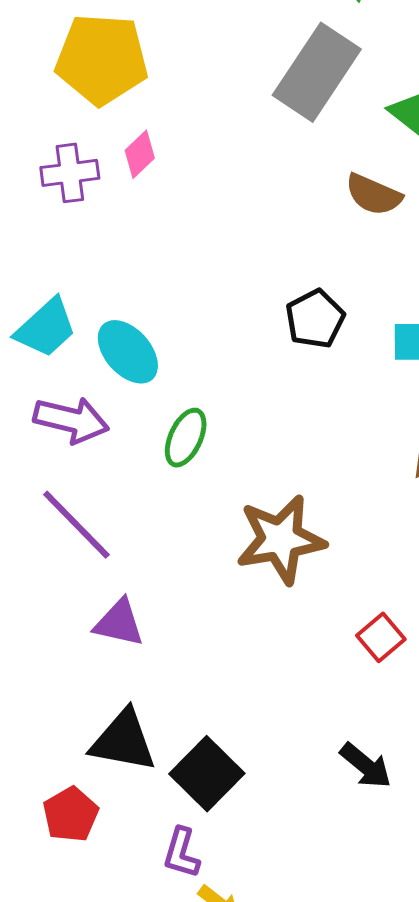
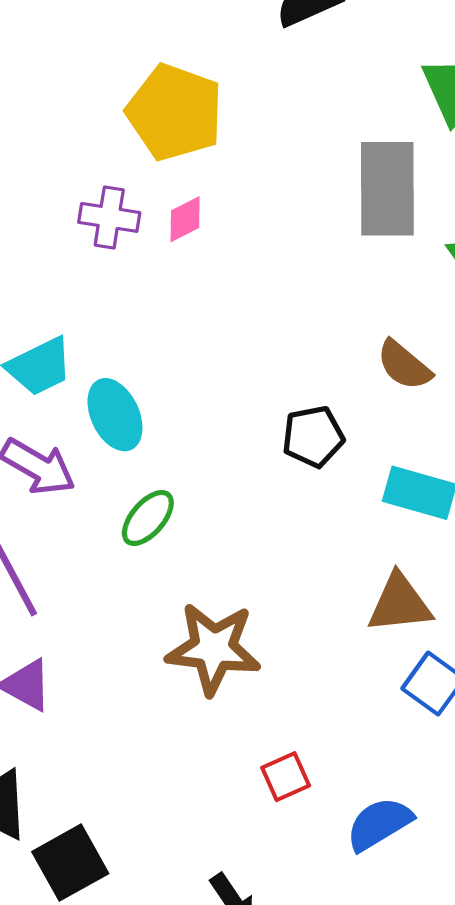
gray rectangle: (317, 72) -> (387, 189), turned -50
brown semicircle: (373, 195) -> (404, 365), moved

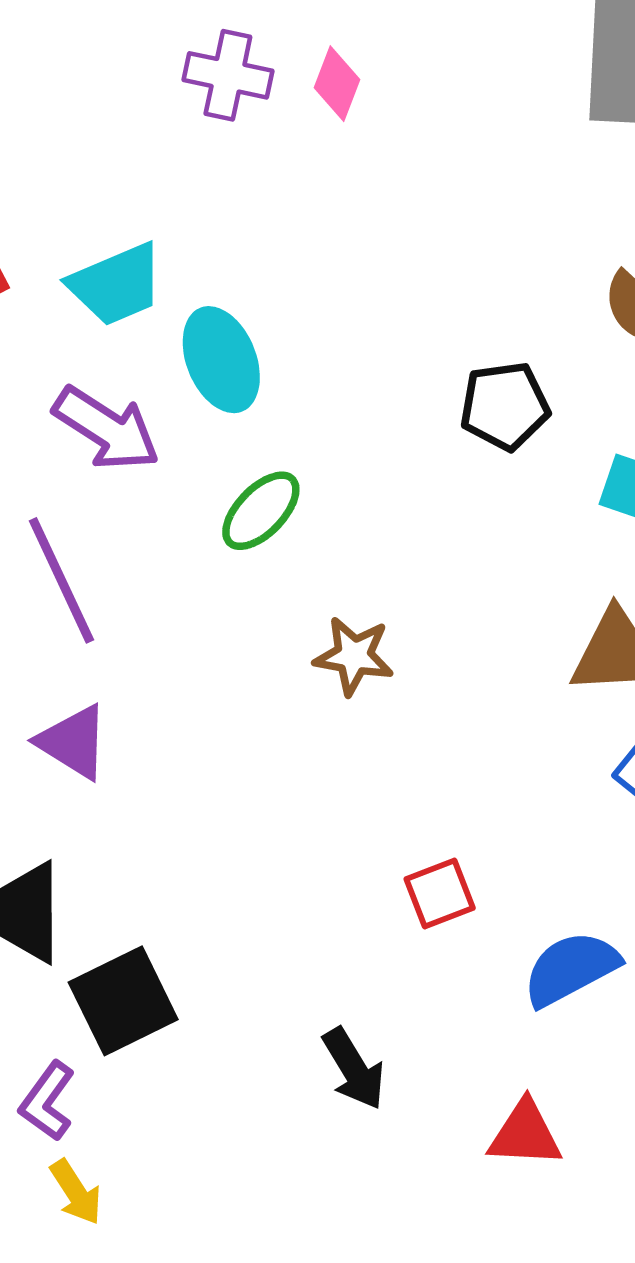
pink diamond: (185, 219) -> (337, 84), turned -45
brown star: (213, 648) -> (354, 656), moved, size x0.6

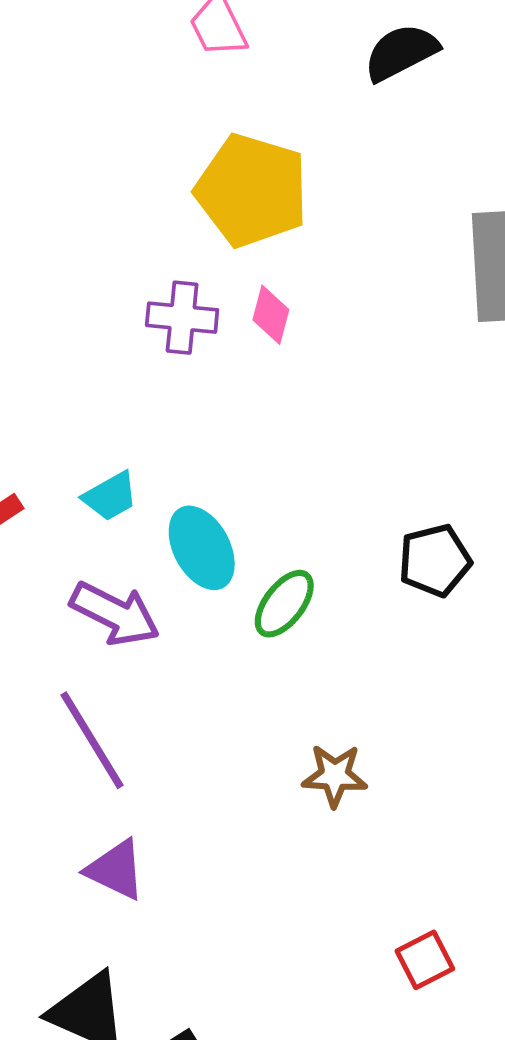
cyan trapezoid: (116, 284) -> (110, 496), size x0.7
green ellipse: (261, 511) -> (284, 604), moved

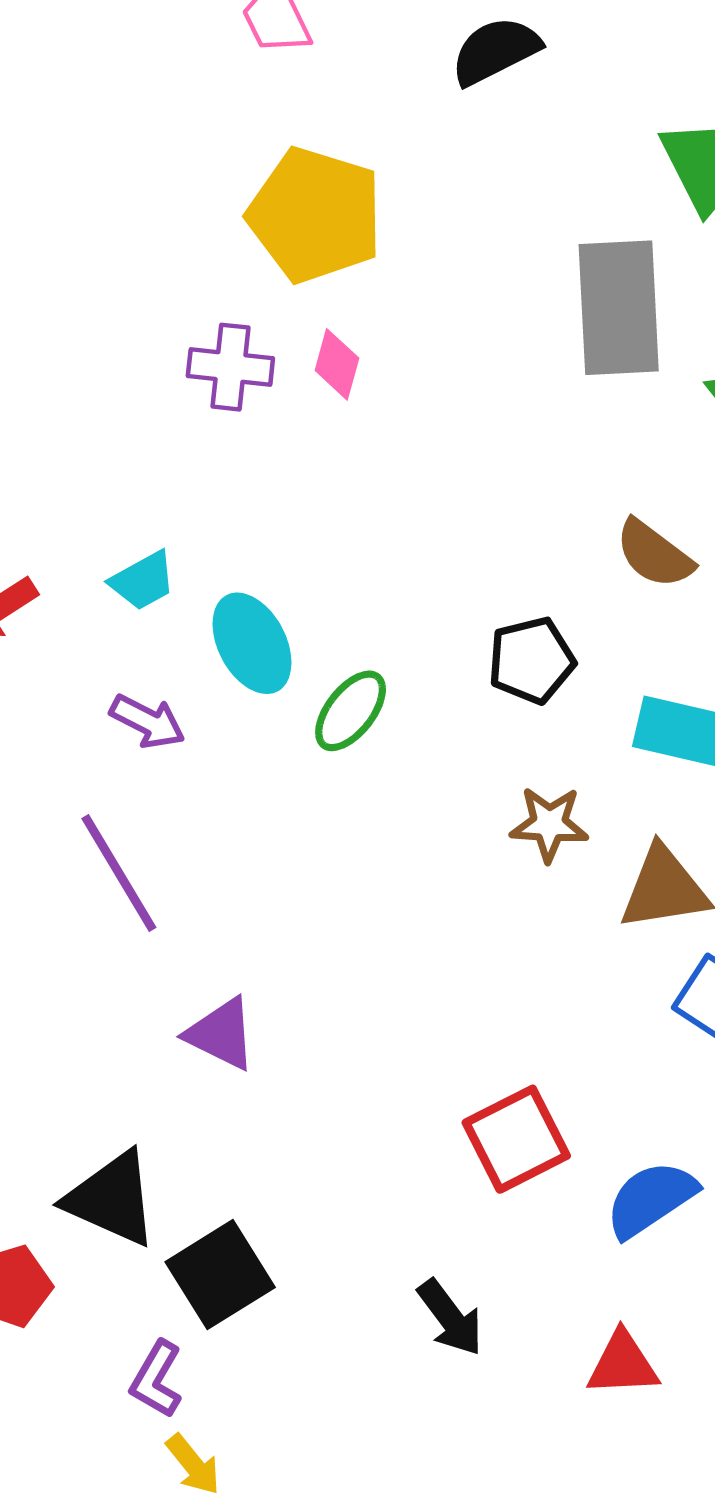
purple arrow: (115, 614) -> (147, 721), size x0.7
brown star: (335, 776) -> (549, 824), moved
purple triangle: (116, 870) -> (221, 1034), moved
red square: (425, 960) -> (516, 1139), size x1.5

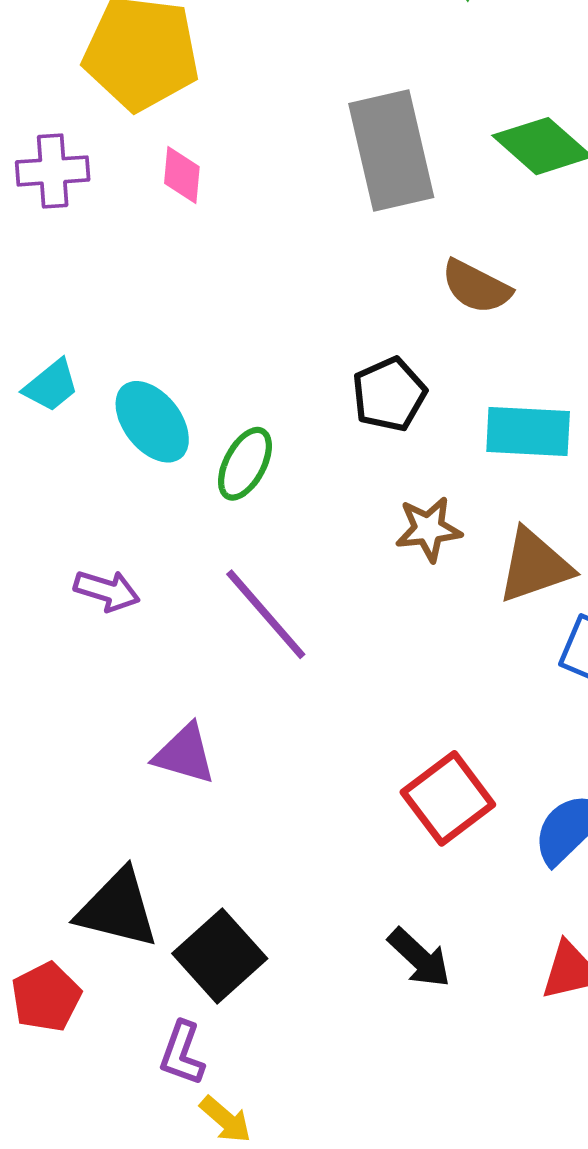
gray rectangle: (619, 308) -> (391, 151), moved
purple cross: (230, 367) -> (53, 171), moved
purple arrow: (147, 721) -> (107, 591), moved
purple line: (119, 873) -> (266, 614), moved

